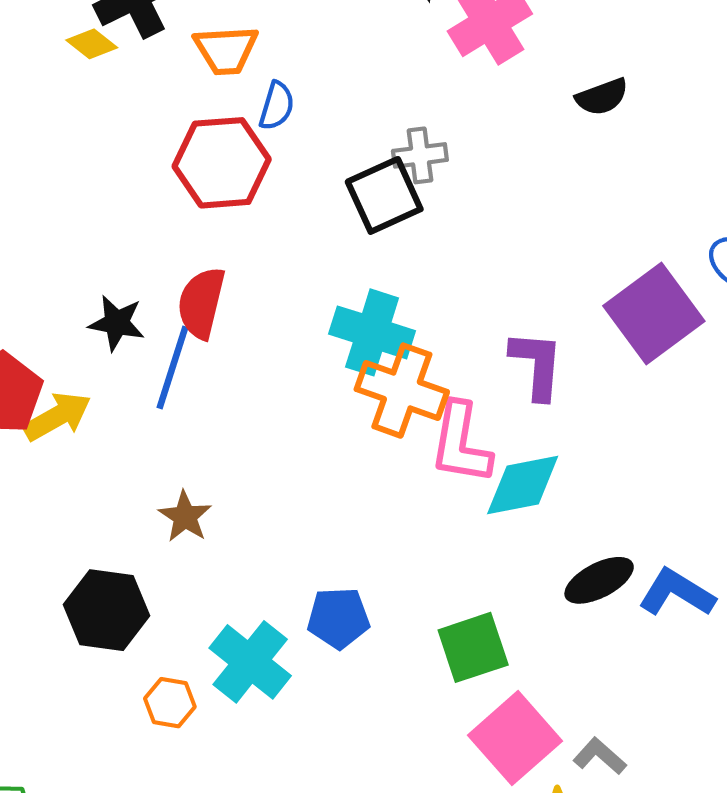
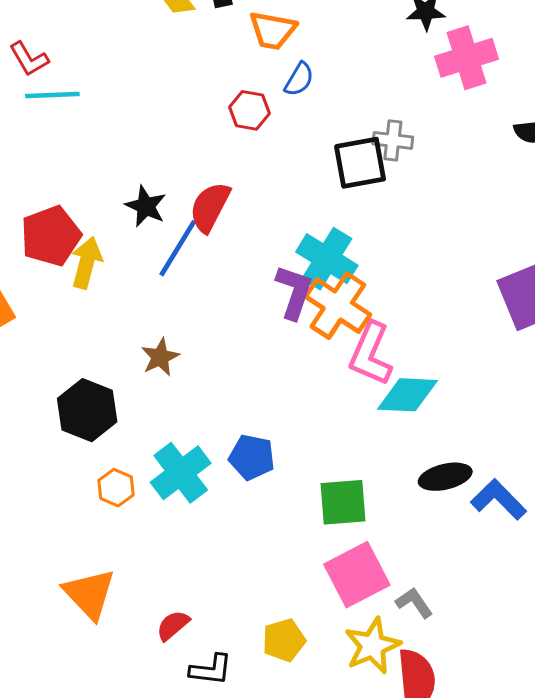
red hexagon: (222, 163) -> (249, 110), size x0.6
purple L-shape: (537, 365) -> (294, 292), moved
yellow arrow: (57, 416) -> (86, 263), turned -60

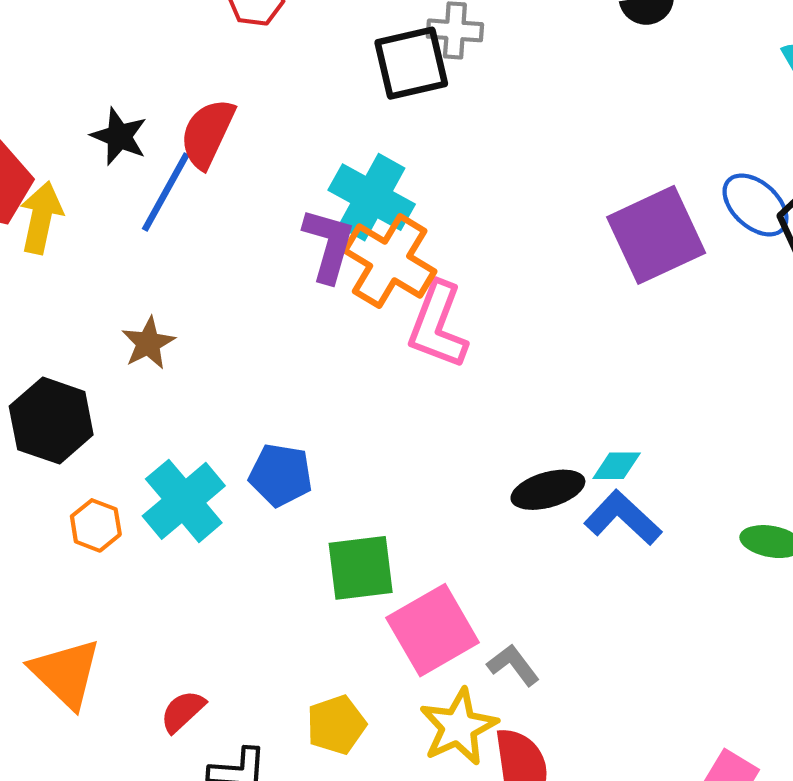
cyan diamond: (407, 395) -> (617, 466), moved, size x0.6
green square: (343, 502) -> (361, 568), moved

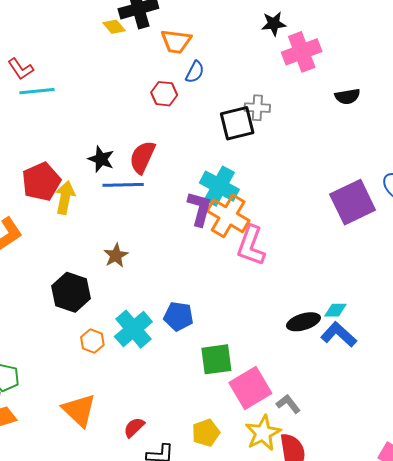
blue line: (166, 192) -> (123, 185), turned 60

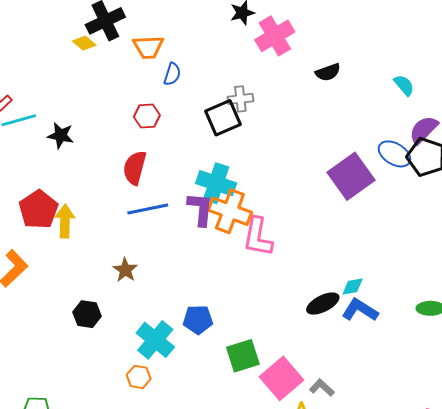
red hexagon: (164, 94) -> (147, 116), moved
black star: (101, 159) -> (61, 135), moved
blue line: (123, 185) -> (148, 209), moved
black hexagon: (71, 292) -> (87, 314), size x0.7
orange hexagon: (92, 341) -> (139, 377), moved

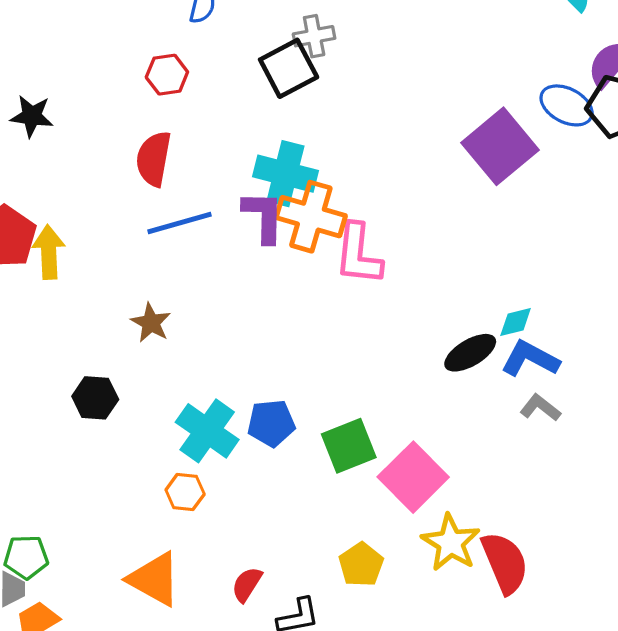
blue pentagon: (198, 320) -> (271, 423), moved
gray L-shape: (322, 388) -> (540, 408), moved

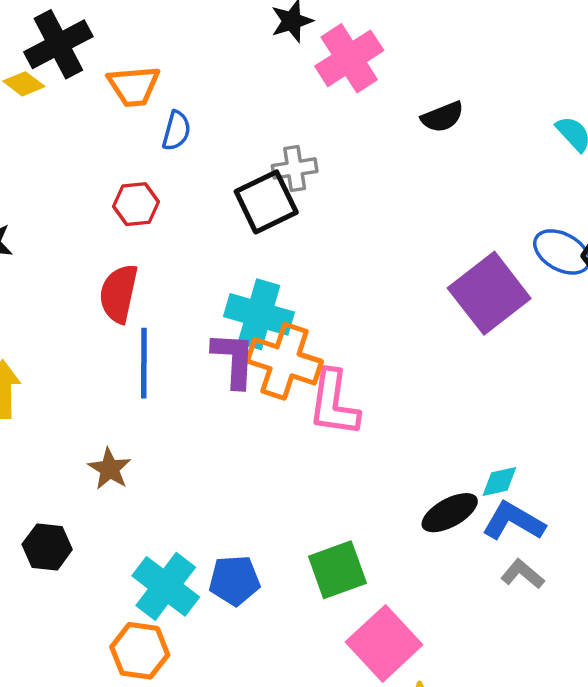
blue line: (179, 223) -> (144, 363), turned -76
green square: (349, 446) -> (337, 570), moved
orange hexagon: (185, 492) -> (140, 651), size x1.4

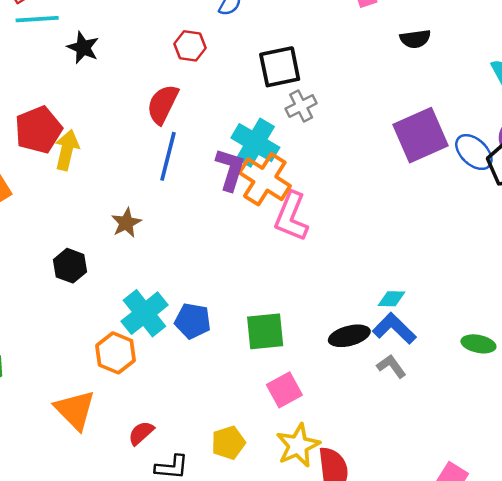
gray cross: (295, 168) -> (301, 106), moved, turned -32
purple square: (489, 293) -> (421, 135), moved
black ellipse: (450, 513) -> (349, 336), moved
pink square: (384, 643) -> (284, 390), size x0.7

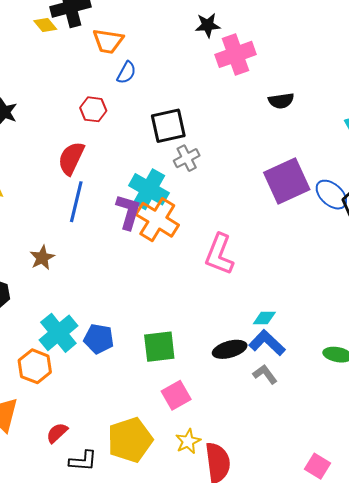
pink L-shape: (291, 217) -> (219, 254), moved
yellow pentagon: (228, 443) -> (130, 440), size x1.6
yellow star: (298, 445) -> (188, 441), size x0.7

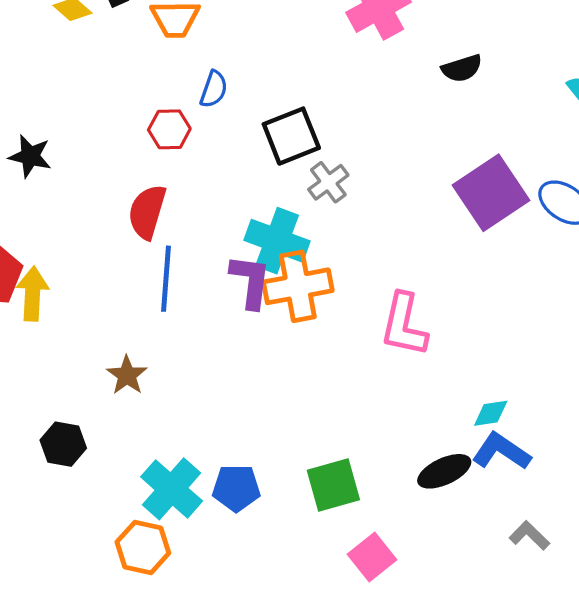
blue semicircle: (126, 73) -> (214, 89), moved
orange cross: (157, 220) -> (298, 286), turned -33
gray L-shape: (265, 374) -> (529, 535), moved

